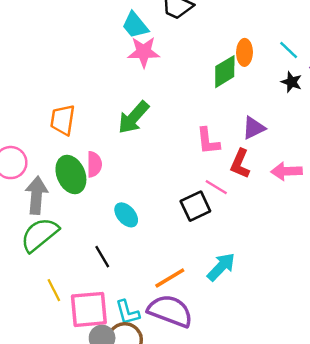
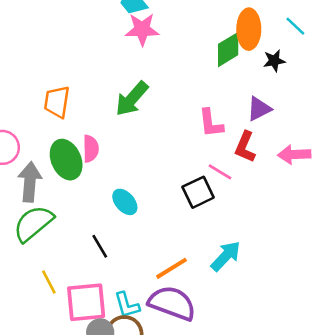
orange ellipse: (244, 52) -> (249, 29), size x1.4
black star: (292, 82) -> (274, 61), moved, turned -30

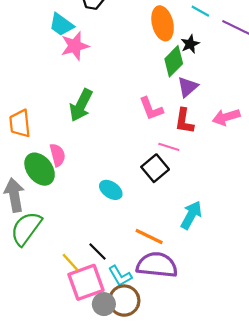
green diamond: (228, 50) -> (174, 61), moved
cyan ellipse: (125, 202) -> (111, 190), moved
black line: (100, 246) -> (98, 251), moved
orange line: (171, 268) -> (149, 236), turned 72
yellow line: (49, 282) -> (70, 262), moved

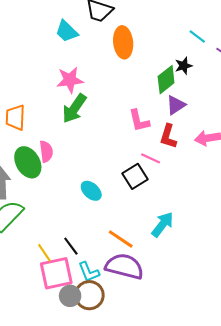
orange ellipse: (163, 23) -> (123, 42), moved
pink star: (75, 46) -> (70, 80), moved

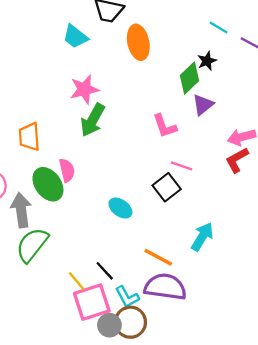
red L-shape: (168, 136) -> (237, 160), moved, turned 50

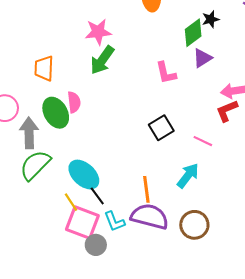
pink line: (182, 166) -> (203, 141), moved
cyan ellipse: (120, 208) -> (84, 175), moved, size x1.5
orange line: (158, 257) -> (146, 189), turned 48
pink square: (92, 302) -> (82, 222), turned 32
brown circle: (130, 322) -> (194, 225), moved

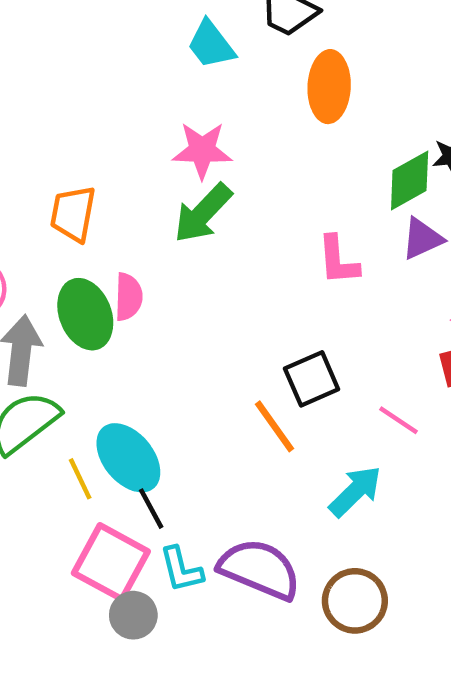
orange line: (146, 189) -> (275, 426), moved, turned -36
yellow line: (71, 202) -> (80, 479), moved

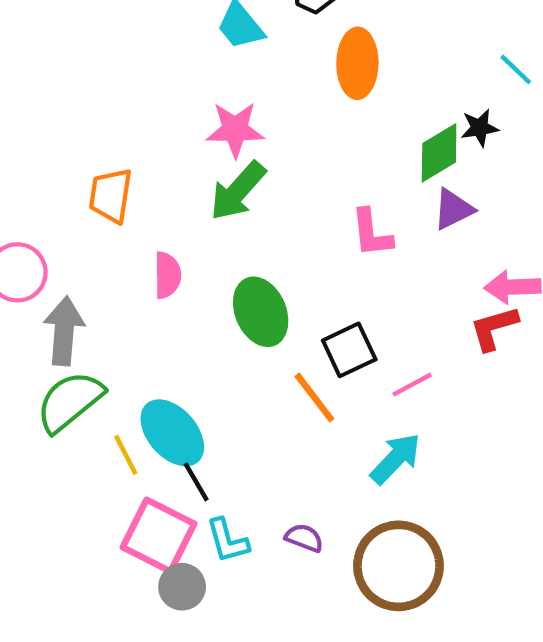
green ellipse: (85, 314) -> (261, 312), moved
pink line: (399, 420) -> (412, 385), moved, turned -60
purple semicircle: (260, 569) -> (304, 538), size x0.5
brown circle: (355, 601) -> (398, 566), size x1.4

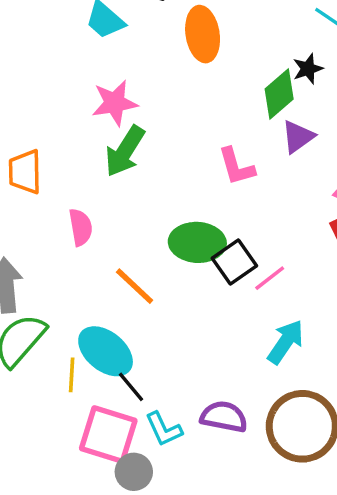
green ellipse: (261, 312) -> (197, 242), moved, turned -54
pink line: (412, 385) -> (270, 278), moved
orange line: (314, 398) -> (135, 286), moved
yellow line: (126, 455) -> (72, 375), turned 40
purple semicircle: (304, 538) -> (224, 417), size x1.5

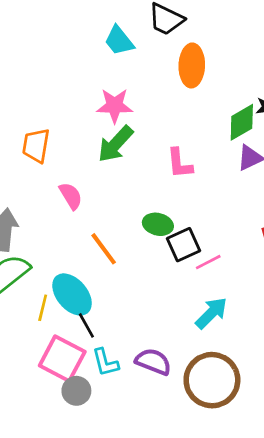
pink L-shape: (236, 167) -> (180, 163), moved
pink semicircle: (81, 227) -> (71, 196), turned -32
green ellipse: (197, 242) -> (158, 224), size x0.7

